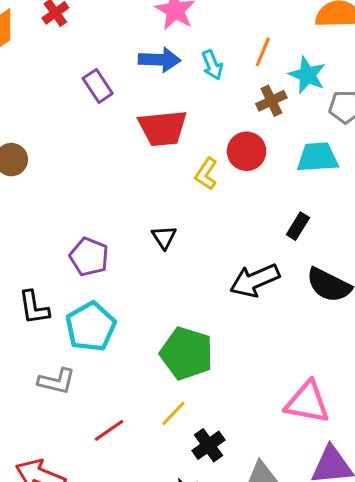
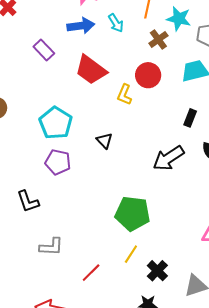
red trapezoid: (163, 128) -> (91, 70), turned 52
cyan pentagon: (91, 327) -> (56, 123), moved

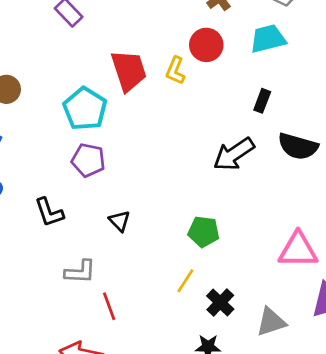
red trapezoid: (91, 70) -> (129, 71), moved, turned -144
black triangle: (104, 141) -> (120, 221), moved
green pentagon: (132, 214) -> (204, 232), moved, size x0.7
red line: (91, 273) -> (109, 306), moved, turned -65

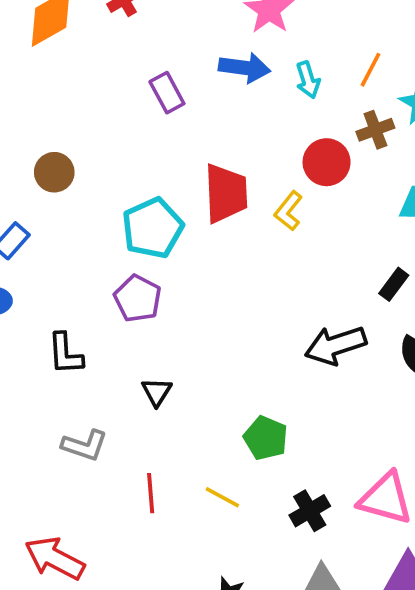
red circle: (206, 45) -> (327, 162), moved
yellow line: (185, 281) -> (222, 497), turned 70
black cross: (220, 302) -> (310, 511), moved
red line: (109, 306) -> (151, 493), moved

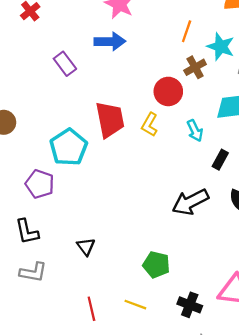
cyan arrow: (308, 80) -> (195, 131), moved
purple pentagon: (138, 298) -> (40, 184), moved
gray L-shape: (85, 445) -> (33, 272), moved
black cross: (310, 511) -> (190, 305), turned -30

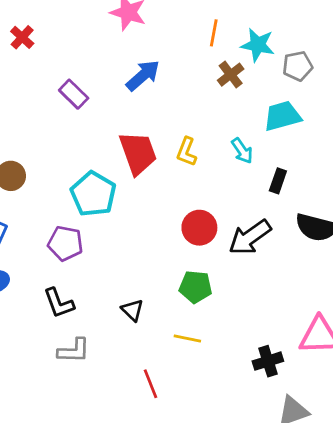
blue arrow: (110, 42) -> (143, 75), moved, turned -32
red circle: (168, 91) -> (199, 228), moved
green pentagon: (156, 265) -> (195, 287), moved
yellow line: (135, 305) -> (187, 338), moved
black cross: (190, 305) -> (268, 361), turned -30

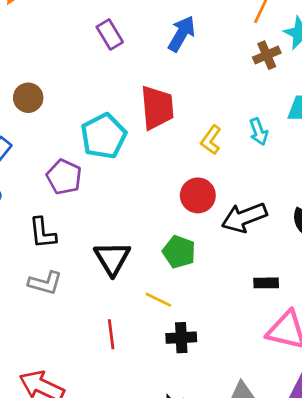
blue arrow: (143, 75) -> (182, 34), turned -33
yellow L-shape: (187, 152) -> (211, 140), moved
black rectangle: (278, 181) -> (266, 283), moved, turned 55
black triangle: (132, 310) -> (112, 258), size x1.6
black cross: (268, 361) -> (181, 338), moved

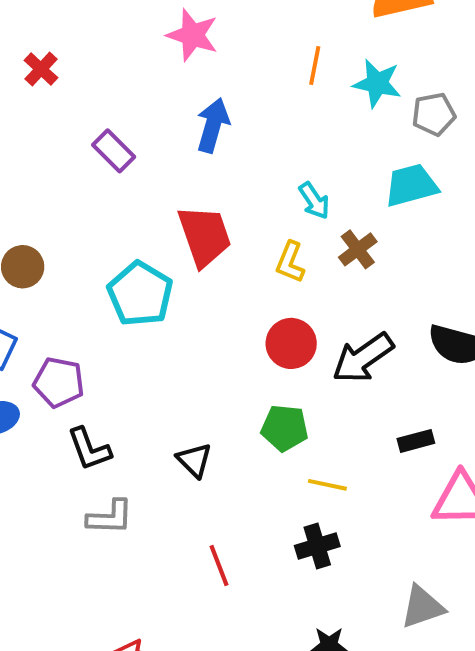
brown cross: (267, 55) -> (358, 249), moved
cyan arrow: (259, 132) -> (314, 201), moved
purple pentagon: (64, 177) -> (59, 382), moved
black triangle: (112, 258) -> (194, 460), size x0.7
yellow line: (158, 300) -> (327, 485), moved

